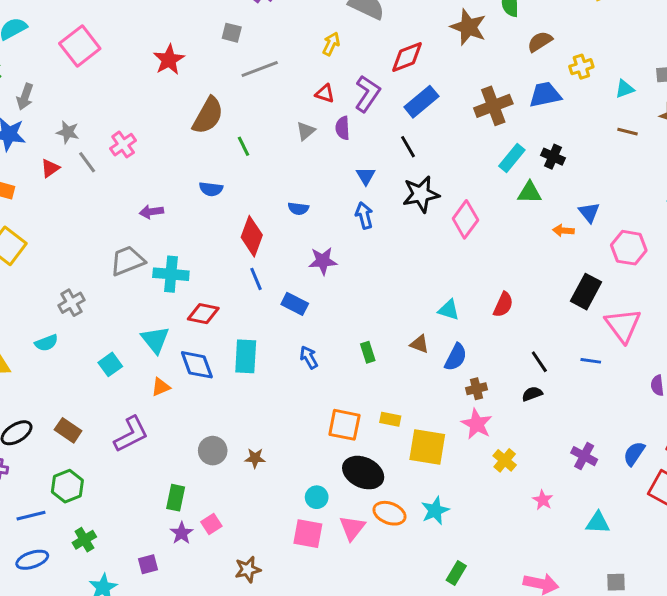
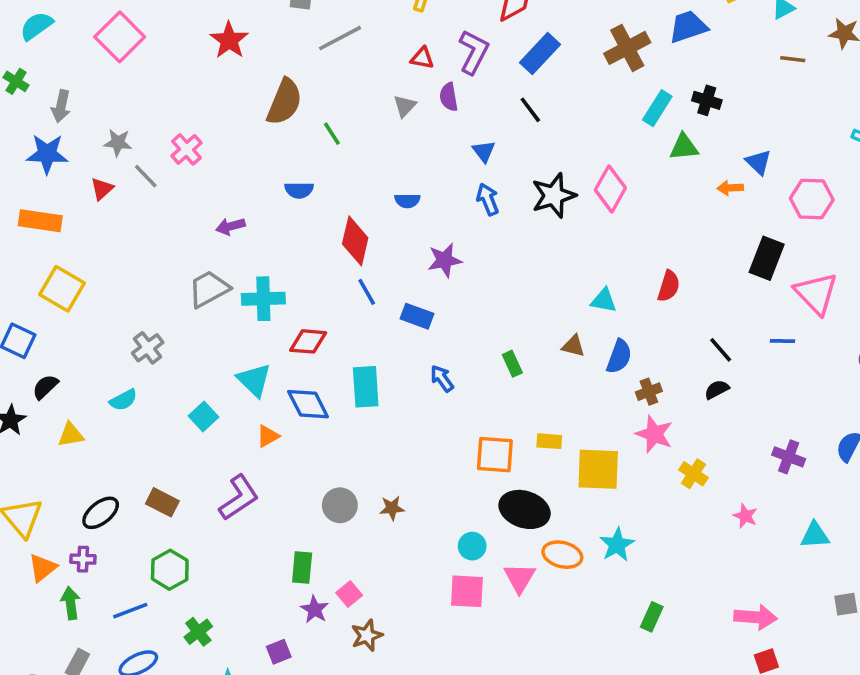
black star: (421, 194) -> (554, 196), moved
brown star: (248, 569) -> (367, 635), moved

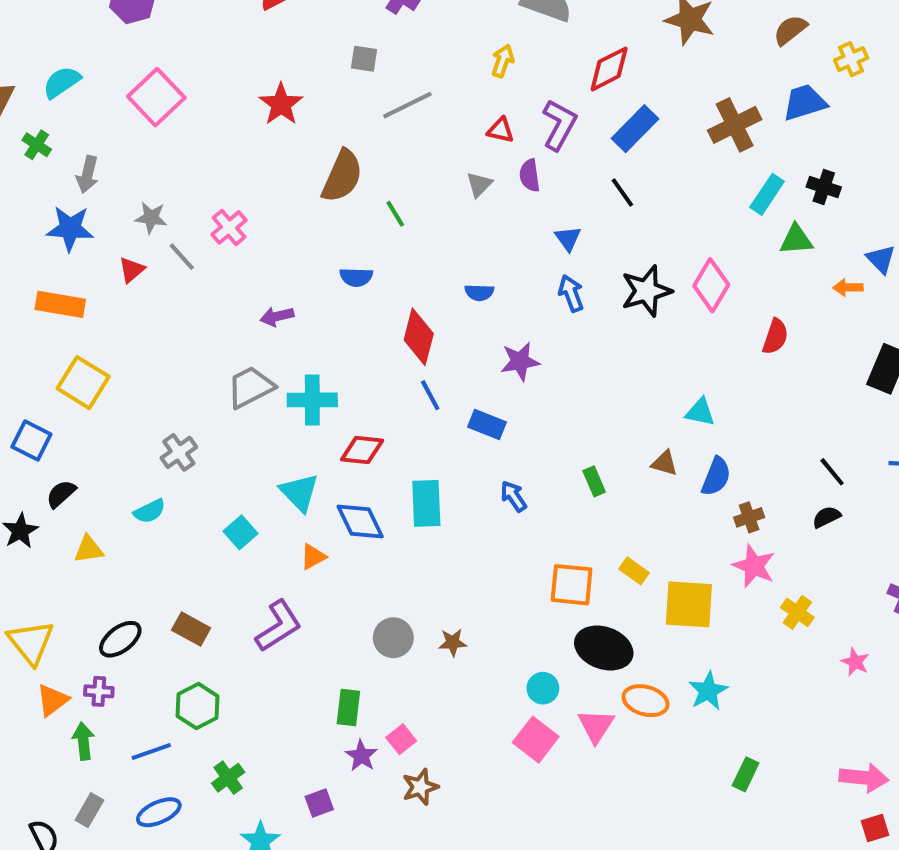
red semicircle: (669, 286) -> (775, 337), moved
yellow rectangle: (549, 441) -> (634, 571), turned 30
pink square: (467, 591) -> (536, 740), turned 33

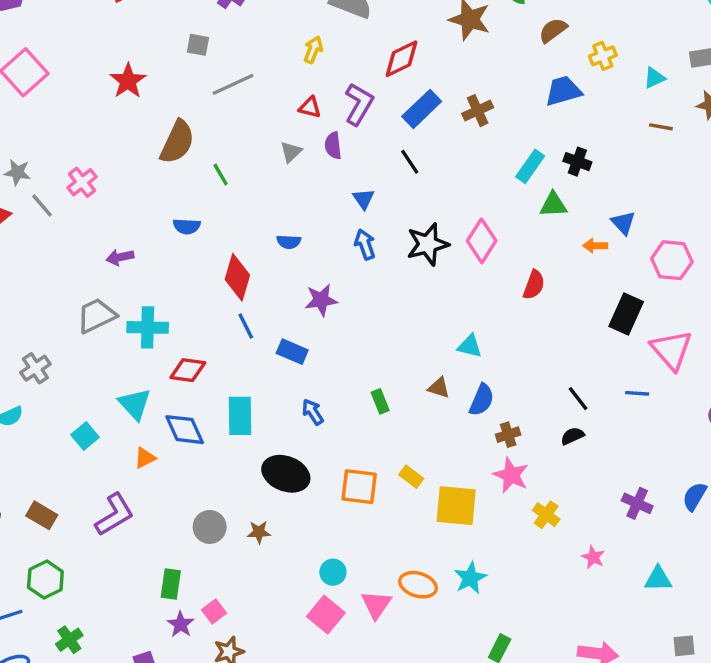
brown cross: (735, 125) -> (478, 111), moved, size x0.7
black ellipse: (604, 648) -> (286, 474), moved

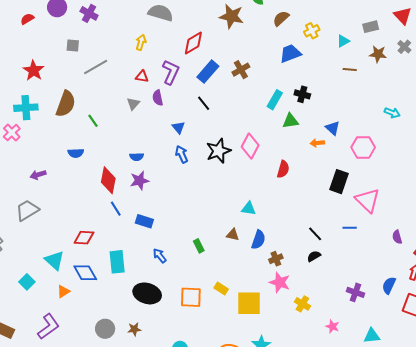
purple star: (321, 300) -> (139, 181), moved
cyan cross: (148, 327) -> (26, 108), moved

